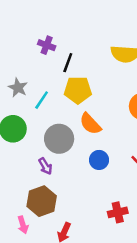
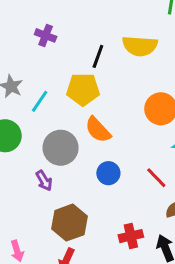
black line: (68, 63) -> (98, 56), moved
brown hexagon: (42, 201) -> (70, 223), moved

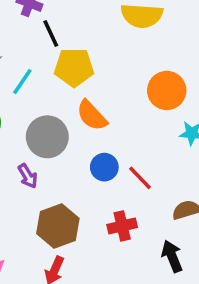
black line: (98, 56) -> (51, 33), moved, turned -45
red line: (156, 178) -> (140, 178), moved
red cross: (131, 236) -> (122, 226), moved

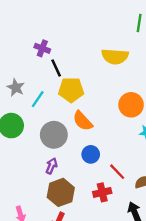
purple arrow: (28, 176) -> (52, 166), moved, turned -126
red line: (140, 178) -> (117, 172), moved

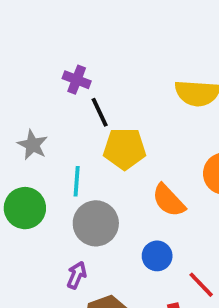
cyan line: (38, 99) -> (77, 181), moved, turned -30
orange semicircle: (83, 121) -> (169, 200), moved
purple arrow: (52, 166) -> (77, 275), moved

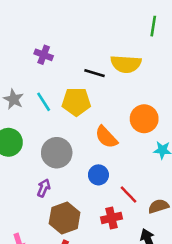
black line: (100, 112) -> (95, 73), moved, turned -48
cyan line: (77, 181) -> (44, 102), moved, turned -36

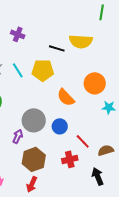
gray circle: (57, 153) -> (34, 120), moved

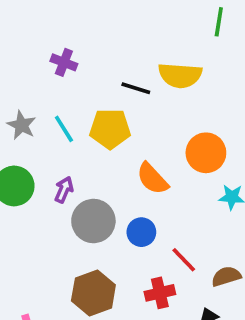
purple arrow: (18, 136) -> (64, 190), moved

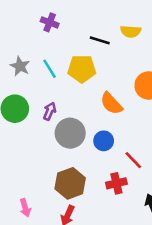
yellow semicircle: (180, 75) -> (131, 31), size x0.7

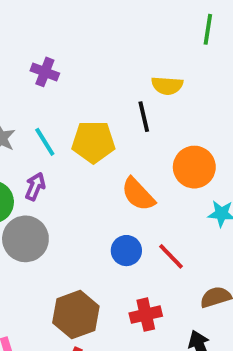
black line: (100, 40) -> (144, 117), moved, turned 60
purple arrow: (50, 111) -> (35, 186), moved
gray circle: (70, 133) -> (25, 239), moved
red line: (133, 160) -> (171, 256), moved

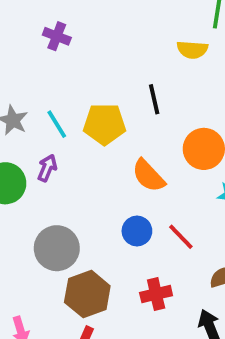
purple cross: (45, 72) -> (57, 36), moved
yellow semicircle: (167, 86) -> (192, 50), moved
gray circle: (25, 239) -> (57, 248), moved

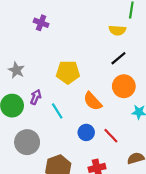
black line: (154, 99) -> (118, 58), moved, turned 63
cyan line: (57, 124) -> (57, 111), moved
gray circle: (57, 248) -> (27, 142), moved

